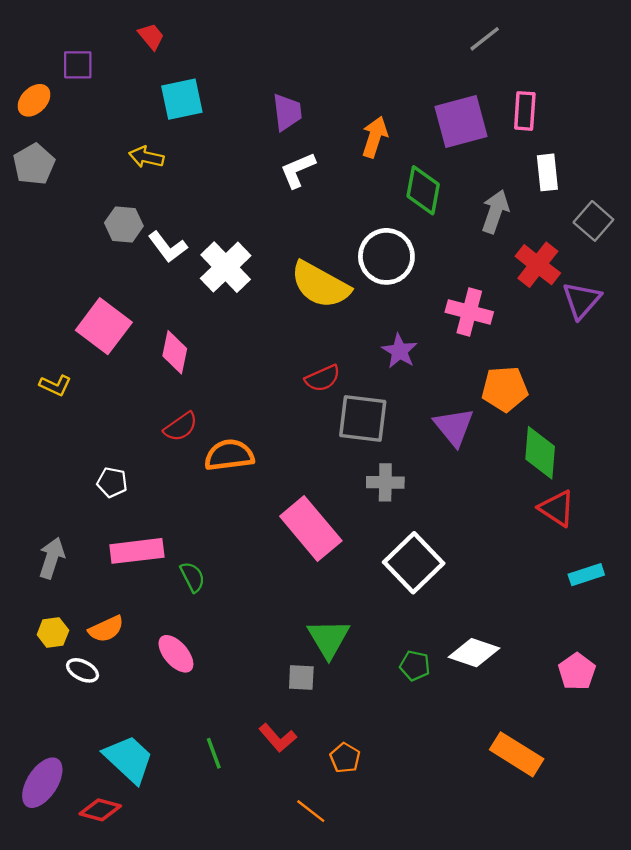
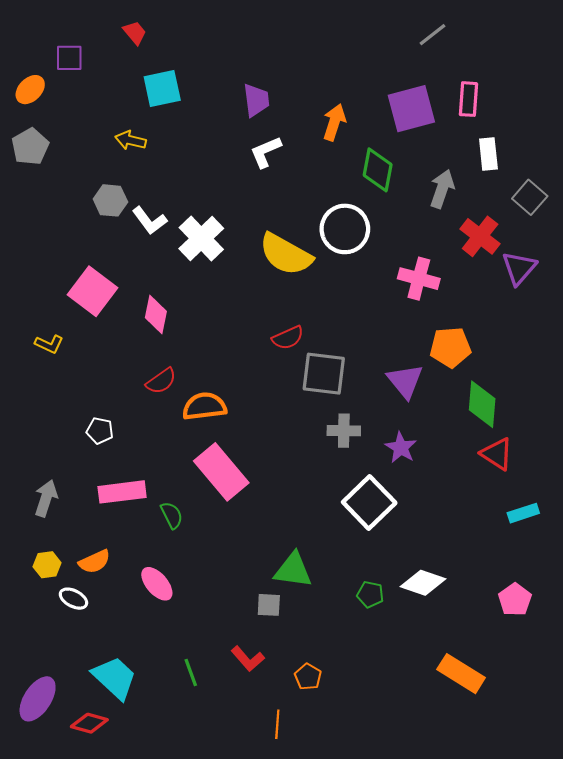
purple star: (399, 351) -> (401, 448), moved
pink rectangle: (311, 528) -> (221, 472), moved
green triangle: (329, 638) -> (293, 570), turned -51
orange line: (311, 811) -> (277, 724), turned 56

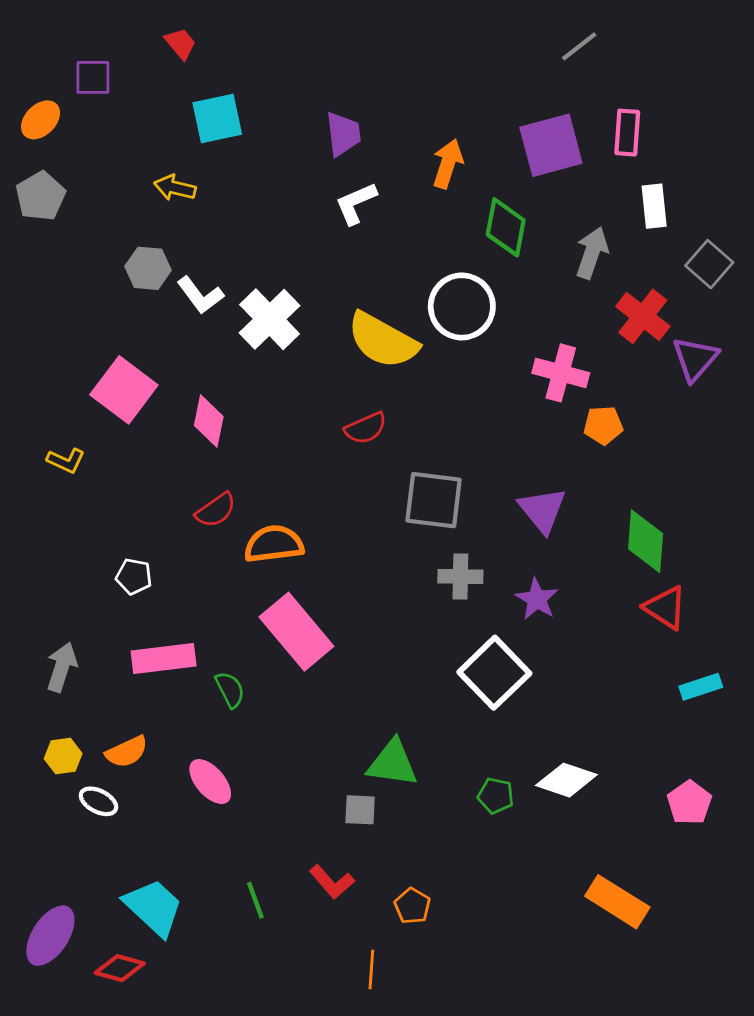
red semicircle: (288, 338) -> (366, 428), moved
orange pentagon: (450, 347) -> (603, 425), moved, size x0.7

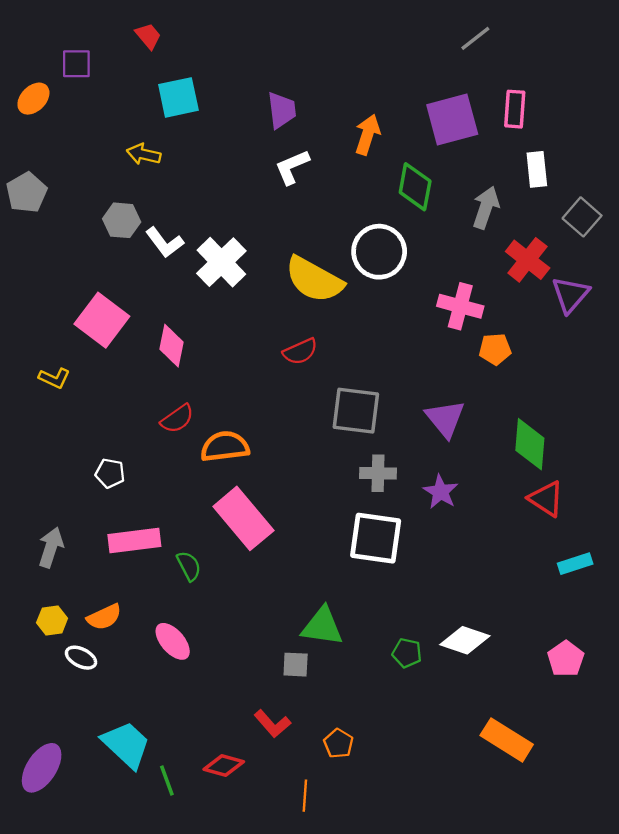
gray pentagon: (41, 196) -> (27, 193), moved
white square: (494, 673) -> (376, 538), moved, turned -38
green line: (255, 900) -> (167, 781), moved
red diamond: (120, 968) -> (224, 765), moved

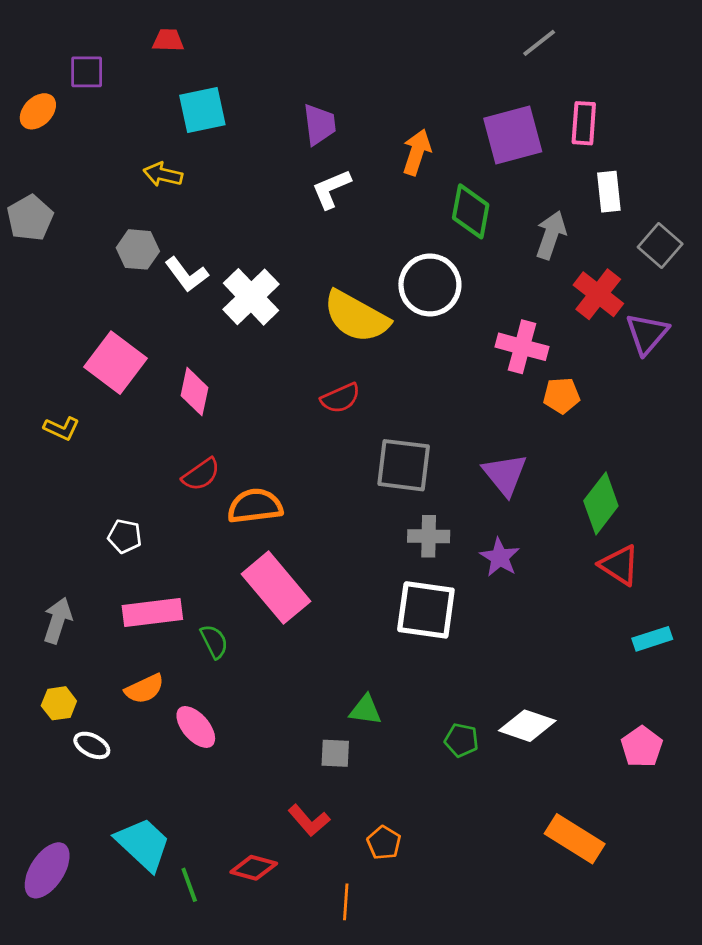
red trapezoid: (148, 36) -> (168, 40), turned -48
green diamond: (530, 444) -> (601, 503), turned 33
orange semicircle: (104, 617) -> (144, 689), moved
green triangle: (322, 626) -> (365, 710), size x0.7

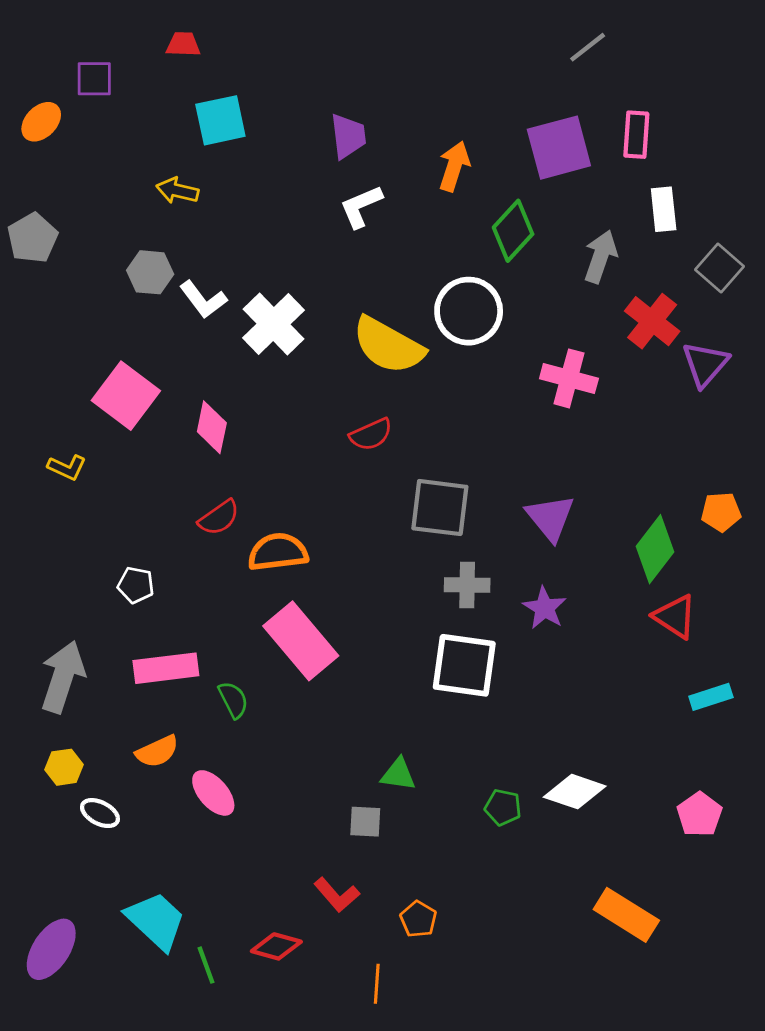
green diamond: (471, 211) -> (513, 231), turned 32
orange pentagon: (561, 395) -> (721, 512), moved
gray arrow: (58, 620) -> (63, 677), size x1.4

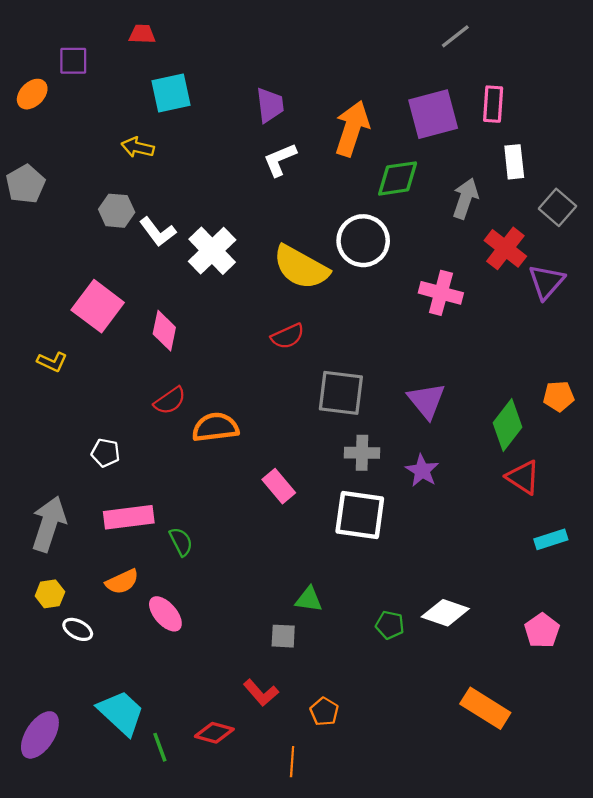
orange arrow: (454, 166) -> (352, 129), size x1.4
green diamond: (513, 231) -> (398, 178), turned 39
pink rectangle: (301, 641) -> (279, 486), moved, size x0.6

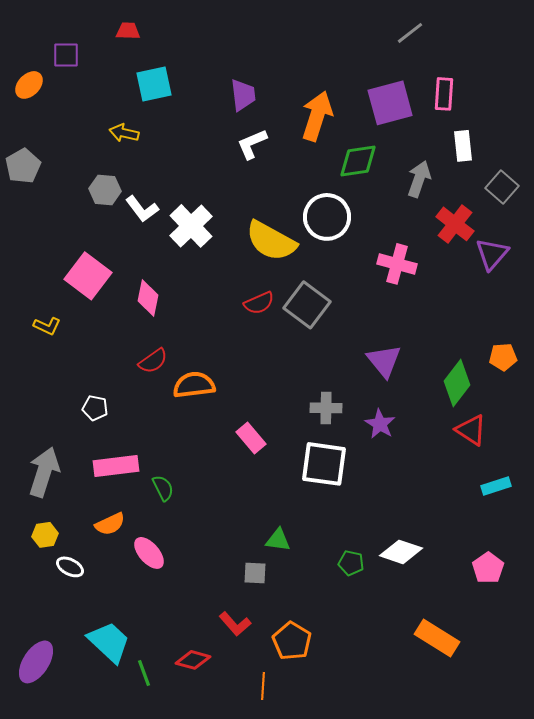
gray square: (341, 393) -> (307, 305), moved, turned 30
orange pentagon: (324, 712) -> (292, 641), size x1.5

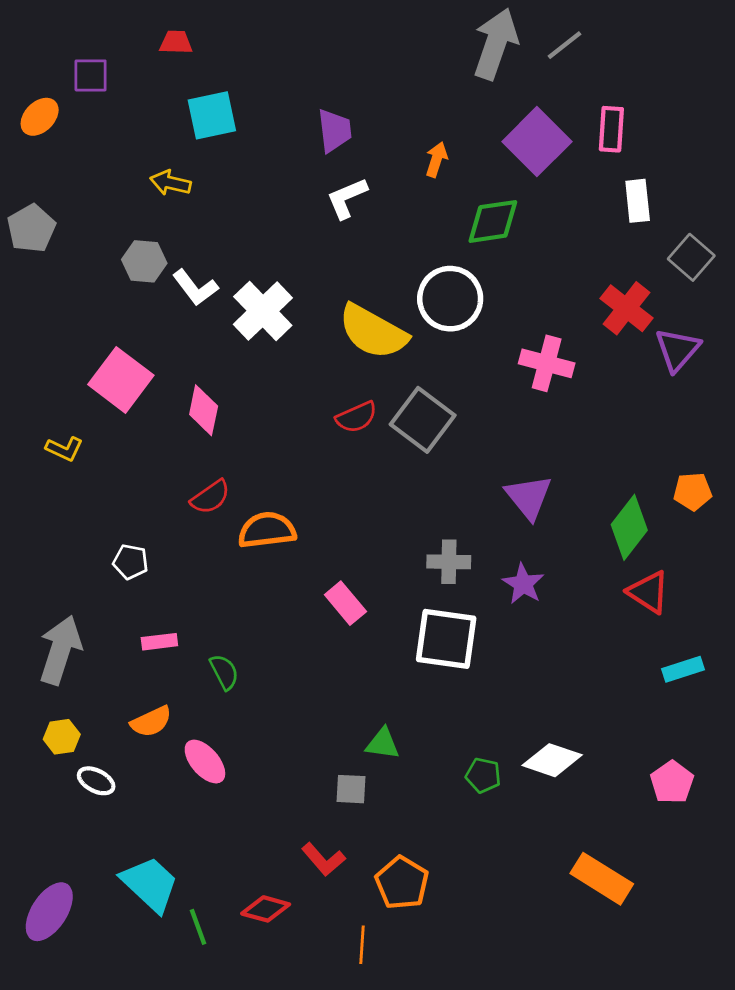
purple square: (390, 103) -> (537, 142), turned -30
orange arrow: (317, 116) -> (436, 159), size x0.5
gray arrow: (419, 179) -> (496, 44), moved, size x1.4
pink rectangle: (116, 466) -> (159, 642), size x0.6

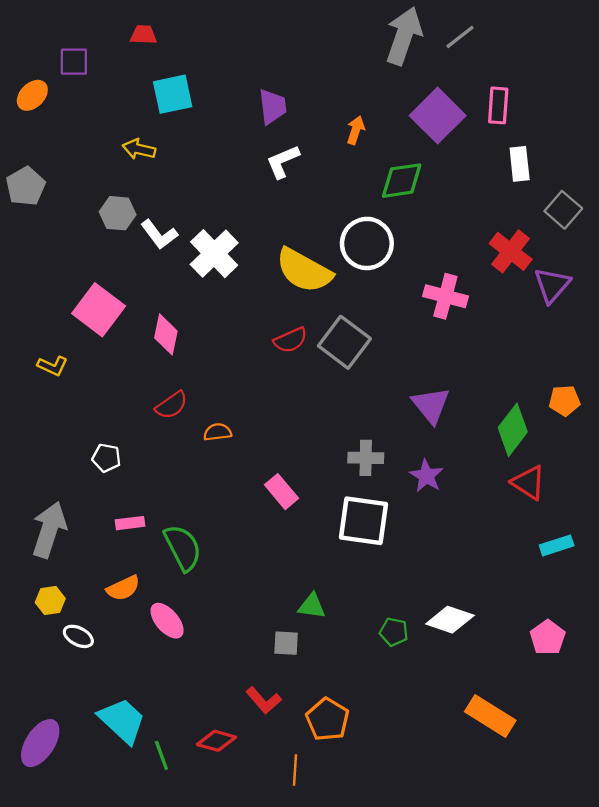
orange semicircle: (267, 530) -> (218, 432), size x0.6
green semicircle: (224, 672) -> (183, 548), size x1.6

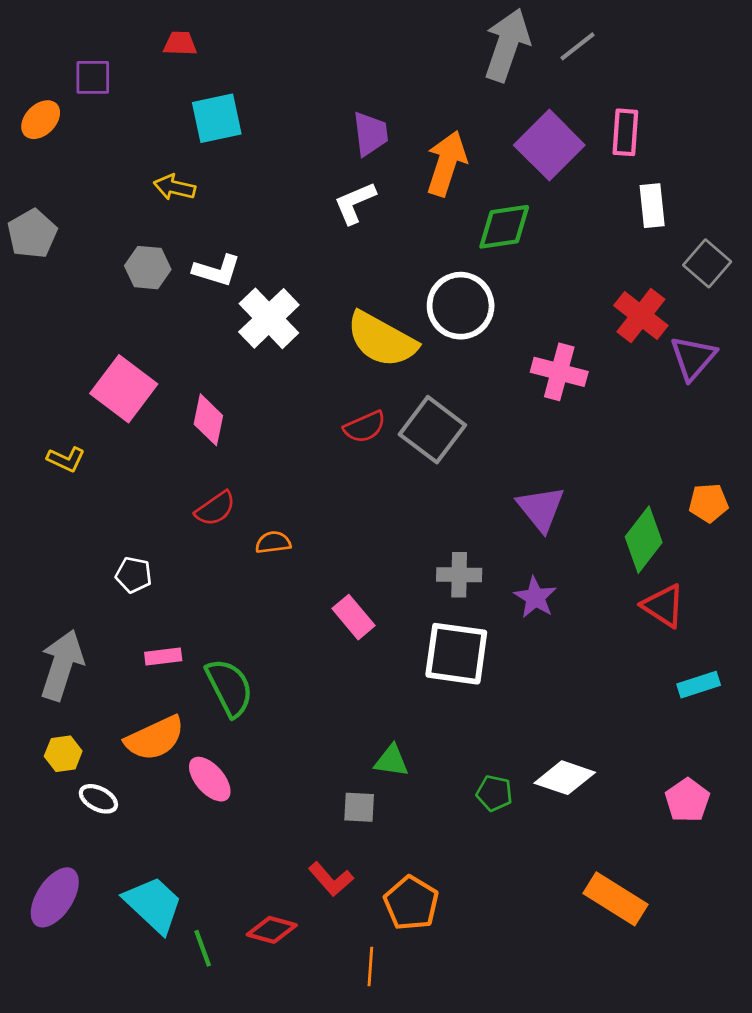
purple trapezoid: (273, 107) -> (370, 134), moved
orange arrow: (356, 130) -> (446, 163), size x1.8
white L-shape: (159, 235) -> (217, 270), moved, turned -36
orange semicircle: (123, 588) -> (155, 738), size x1.4
purple ellipse: (40, 743) -> (55, 897), moved

